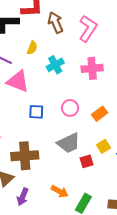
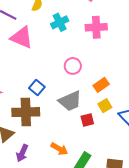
blue square: (36, 112) -> (37, 88), moved, turned 35
orange rectangle: (100, 114) -> (101, 85), moved

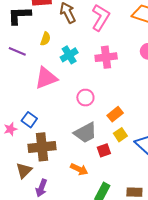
pink triangle: (22, 37) -> (46, 78), moved, turned -40
blue square: (37, 88) -> (29, 120), moved
orange arrow: (59, 149) -> (79, 169), moved

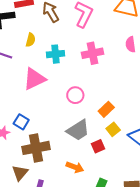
cyan cross: (69, 55) -> (56, 54), turned 30

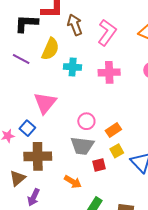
yellow semicircle: (31, 40) -> (50, 49), size x1.6
pink triangle: (34, 79) -> (45, 103), moved, turned -35
pink circle: (75, 95) -> (86, 121), moved
gray trapezoid: (78, 130) -> (82, 146), turned 30

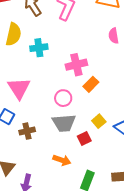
pink cross: (109, 72) -> (76, 65), moved
orange rectangle: (113, 130) -> (91, 84), moved
brown cross: (38, 156) -> (27, 131), moved, size x0.6

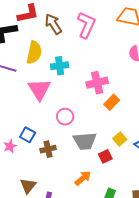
pink triangle: (19, 88) -> (39, 89), moved
pink circle: (63, 98) -> (65, 117), moved
orange arrow: (62, 160) -> (83, 178), turned -60

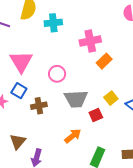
pink triangle: (39, 89) -> (21, 62), moved

